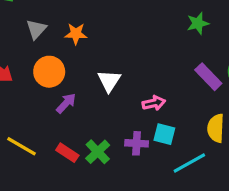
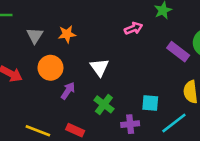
pink arrow: (154, 103) -> (134, 28), moved
purple cross: (137, 143) -> (130, 124), moved
green cross: (98, 152) -> (104, 104), moved

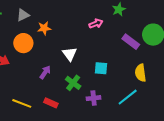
gray triangle: (35, 36) -> (23, 15), moved, turned 32
orange circle: (50, 68) -> (23, 43), moved
cyan square: (150, 103) -> (101, 68), moved

